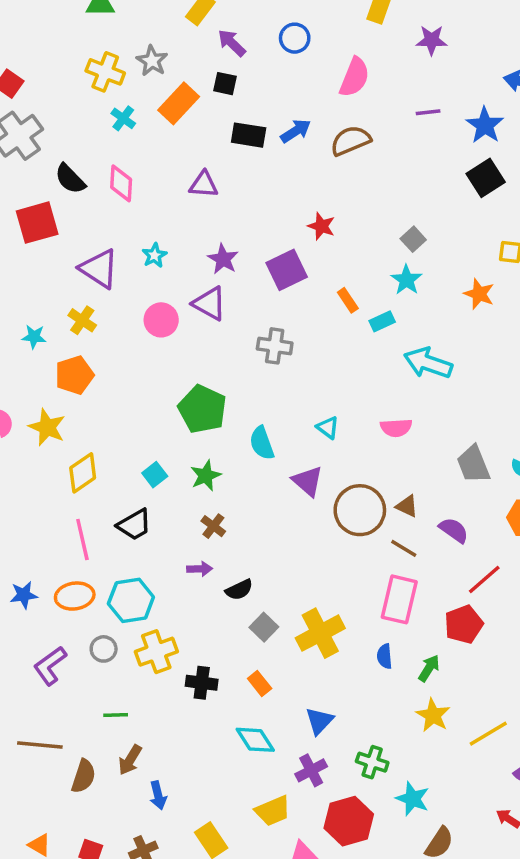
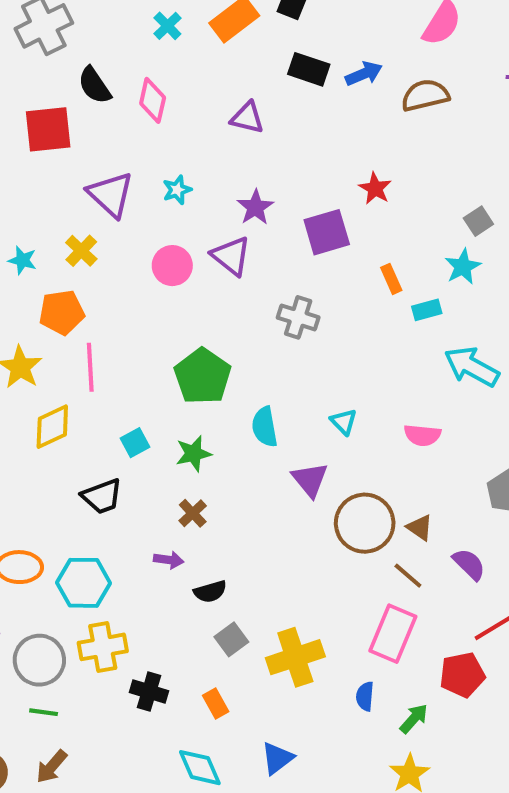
pink line: (82, 540) -> (90, 367), moved
gray circle: (104, 649) -> (39, 660), moved, size x1.6

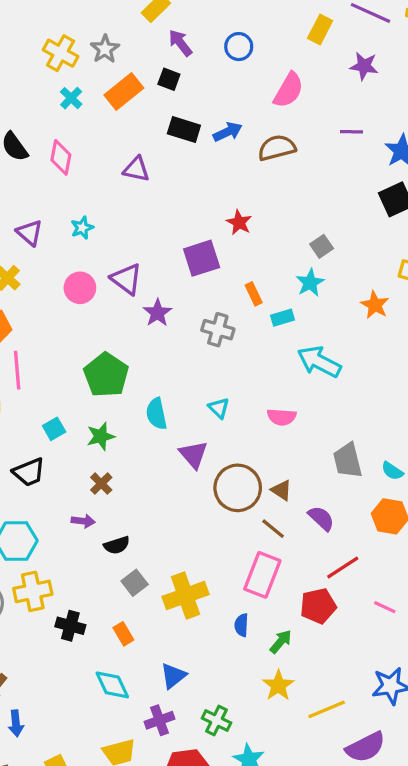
purple triangle: (111, 194) -> (30, 233), size x0.7
purple star: (255, 207) -> (157, 313), moved
gray cross: (298, 317) -> (218, 330), moved

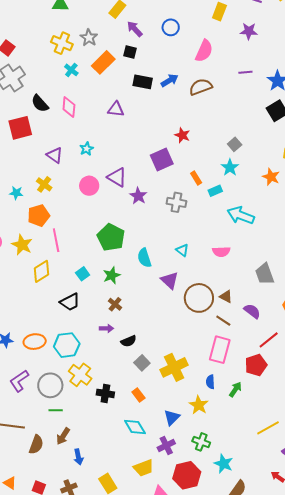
yellow cross: (33, 591) -> (80, 375), turned -35
yellow star: (278, 685) -> (199, 405), moved

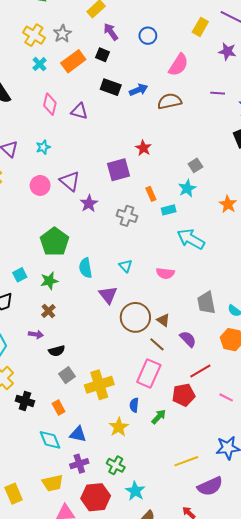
pink diamond: (69, 107) -> (50, 104), moved
blue triangle: (172, 417) -> (78, 434), moved, turned 48

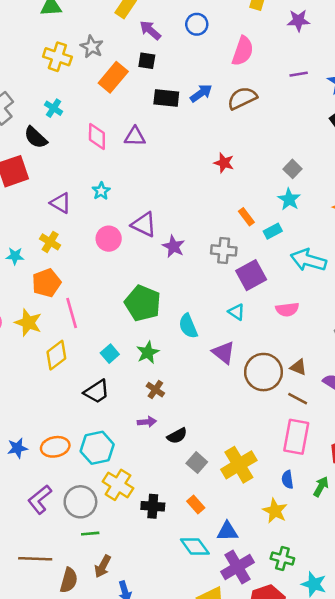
cyan cross: (40, 64) -> (54, 108), moved
purple square: (118, 170) -> (251, 275), moved
purple cross: (79, 464) -> (238, 567), size x1.4

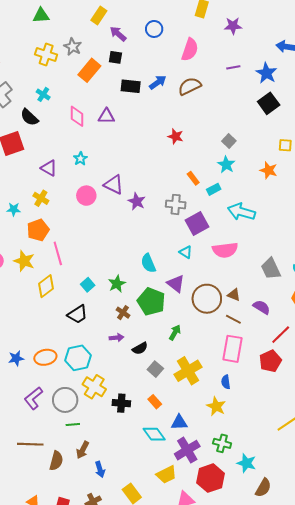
green pentagon: (143, 303) -> (151, 301), moved
pink semicircle: (287, 309) -> (225, 250), size x1.4
green arrow: (321, 487) -> (175, 333), moved

